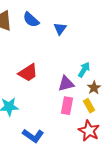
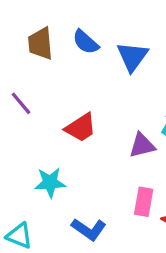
blue triangle: (60, 29) -> (132, 57), size x1.5
pink rectangle: (67, 106) -> (144, 202), moved

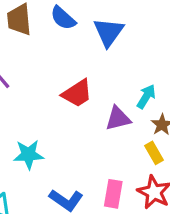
red trapezoid: (81, 128) -> (77, 93), moved
pink rectangle: (144, 202) -> (113, 194), moved

